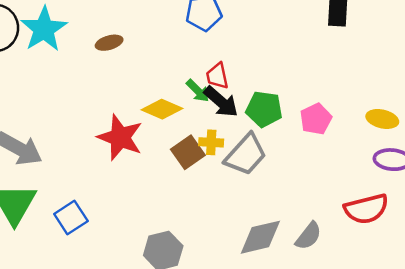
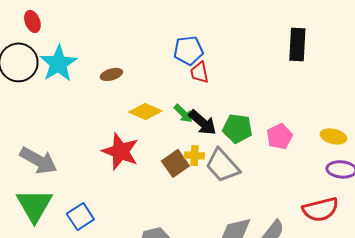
red trapezoid: (217, 76) -> (199, 72), moved
yellow diamond: (162, 109) -> (145, 111), moved
gray trapezoid: (246, 155) -> (222, 165), turned 96

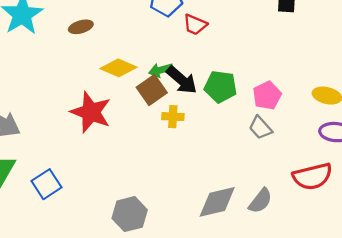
red trapezoid: (199, 72) -> (195, 25), moved, turned -55
green arrow: (183, 113) -> (161, 70), turned 120
brown square: (175, 163) -> (152, 90), moved
gray trapezoid: (222, 165) -> (260, 128), moved, size x0.6

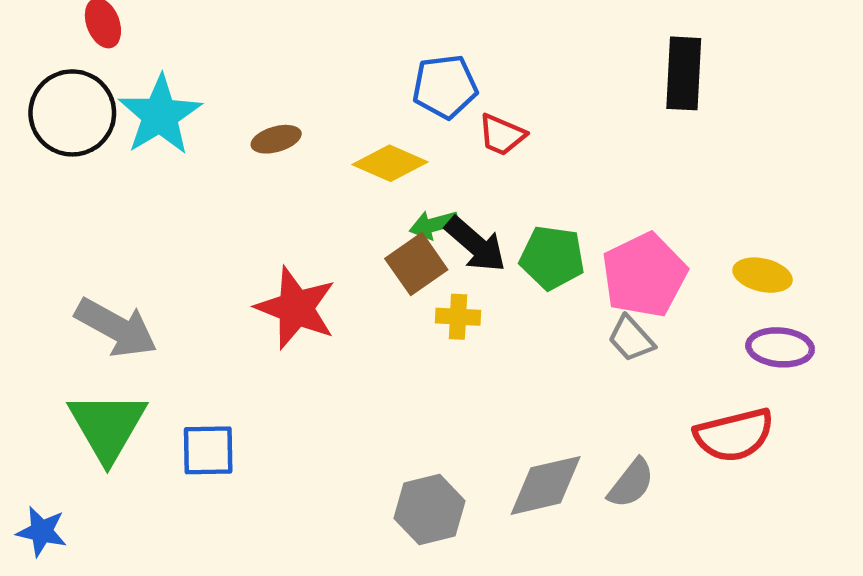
yellow diamond: (119, 68) -> (390, 163), moved
pink pentagon: (267, 96) -> (644, 275), size x1.5
blue square: (46, 184) -> (208, 450), turned 32
gray hexagon: (130, 214) -> (429, 510), moved

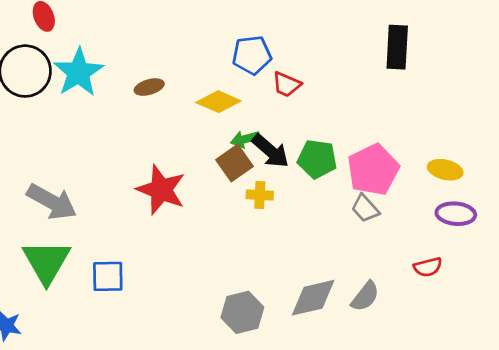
red semicircle: (734, 435) -> (428, 267), size x0.6

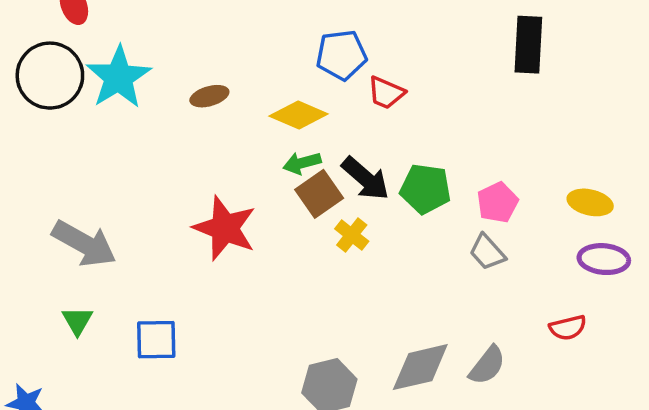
green arrow: (245, 139) -> (302, 163), moved
pink pentagon: (373, 170) -> (497, 202), size x0.6
yellow cross: (260, 195) -> (352, 235), turned 35
green triangle: (46, 262) -> (77, 321), size x0.5

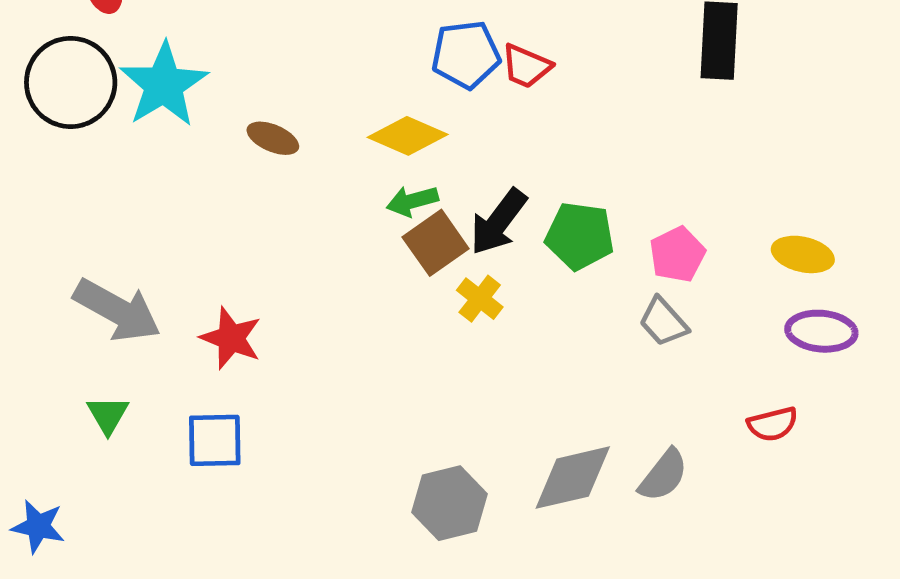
red trapezoid: (386, 93) -> (526, 66), moved
brown ellipse: (209, 96) -> (273, 138), moved, turned 39
black arrow: (365, 178) -> (498, 222), turned 86
red star: (225, 228) -> (231, 338), moved, size x0.7

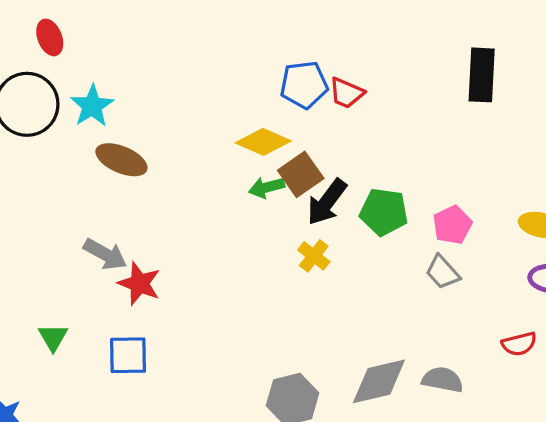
cyan star: (164, 85) -> (92, 106), size x0.7
brown ellipse: (273, 138) -> (121, 160), moved, size x1.4
brown square: (436, 243) -> (301, 174), moved
gray arrow: (117, 310) -> (105, 254), moved, size x0.7
gray semicircle: (663, 475) -> (443, 380), turned -117

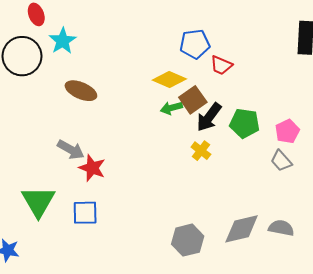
red trapezoid: (346, 93) -> (221, 65), moved
cyan star: (92, 106) -> (63, 41), moved
green triangle: (53, 337) -> (38, 201), size x1.8

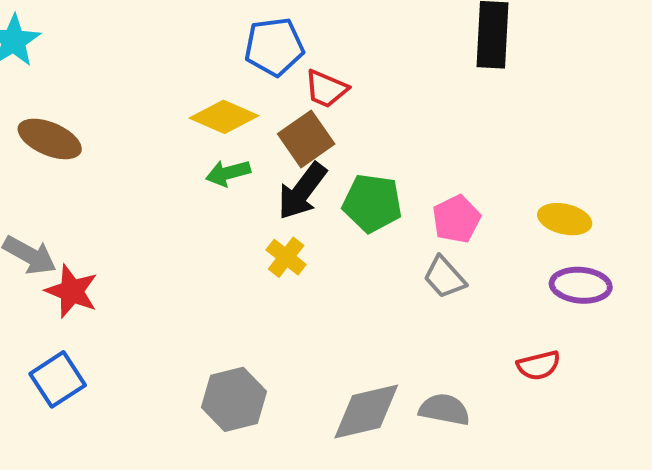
brown square: (193, 100) -> (306, 139), moved
blue square: (85, 213) -> (58, 379), turned -32
gray hexagon: (188, 240) -> (234, 399), moved

